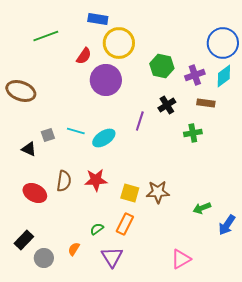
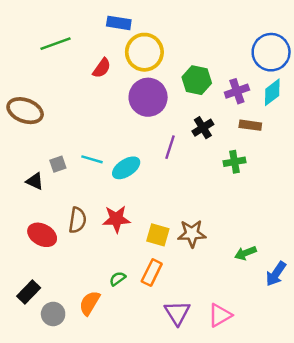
purple circle: (106, 80) -> (148, 97), moved
orange semicircle: (74, 249) -> (90, 303), size x1.5
purple triangle: (112, 257) -> (177, 313), moved

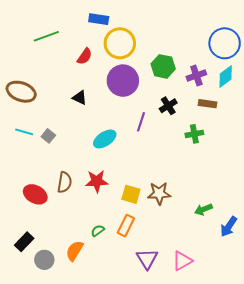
cyan line: (92, 159) -> (24, 132), moved
gray square: (58, 164) -> (48, 136), turned -32
black triangle: (35, 181) -> (80, 98), moved

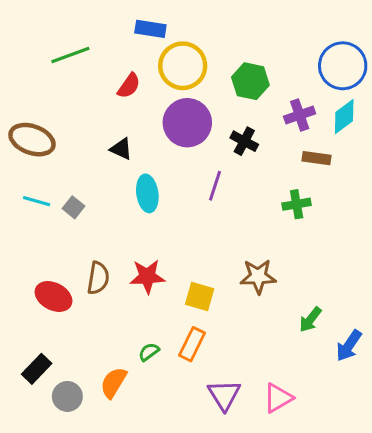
green hexagon: (163, 66) -> (250, 81), moved
black cross: (168, 106) -> (244, 141), moved, turned -30
cyan ellipse: (105, 139) -> (147, 193), moved, turned -65
brown star: (159, 193) -> (258, 276), moved
green arrow: (203, 209) -> (310, 320), turned -30

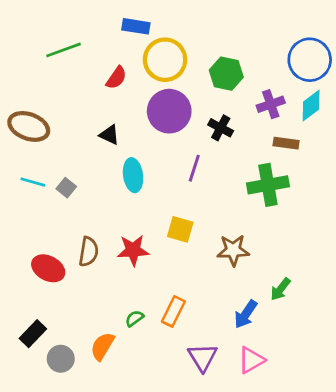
green cross: (297, 204) -> (268, 185), size x1.6
yellow square: (200, 296) -> (180, 229), moved
blue arrow: (349, 346) -> (246, 314), moved

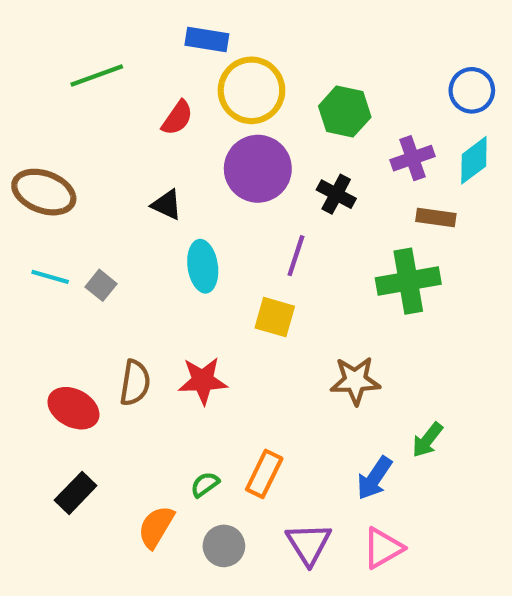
blue circle: (310, 60) -> (472, 90), size x0.7
yellow square: (180, 229) -> (275, 317), moved
black rectangle: (33, 334) -> (76, 493), moved
gray circle: (61, 359) -> (224, 546), moved

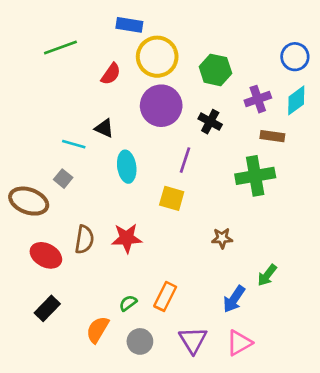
brown ellipse: (44, 192) -> (29, 201), moved
cyan line: (50, 277) -> (74, 144), moved
brown star: (355, 381) -> (222, 238), size x0.7

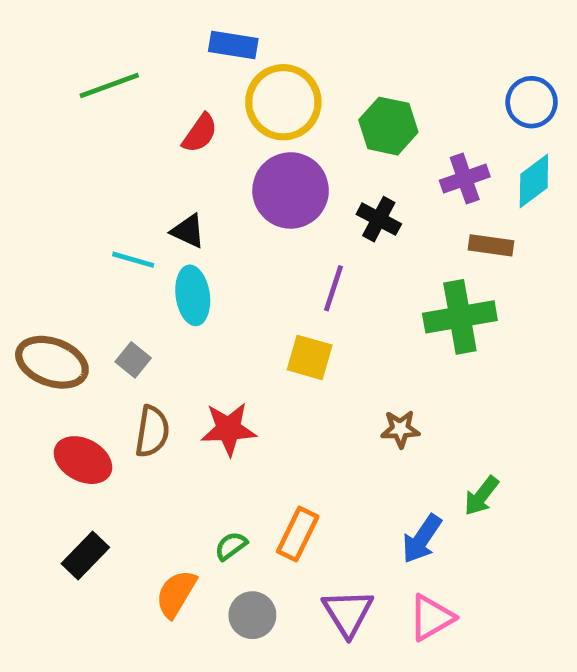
cyan ellipse: (127, 167) -> (193, 295), moved
gray square: (63, 179) -> (133, 360), moved

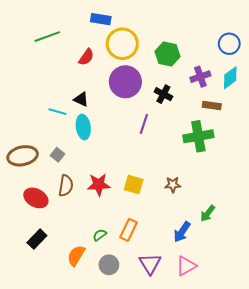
yellow square: (310, 357) -> (134, 185), moved
brown ellipse: (52, 362) -> (23, 156), turned -32

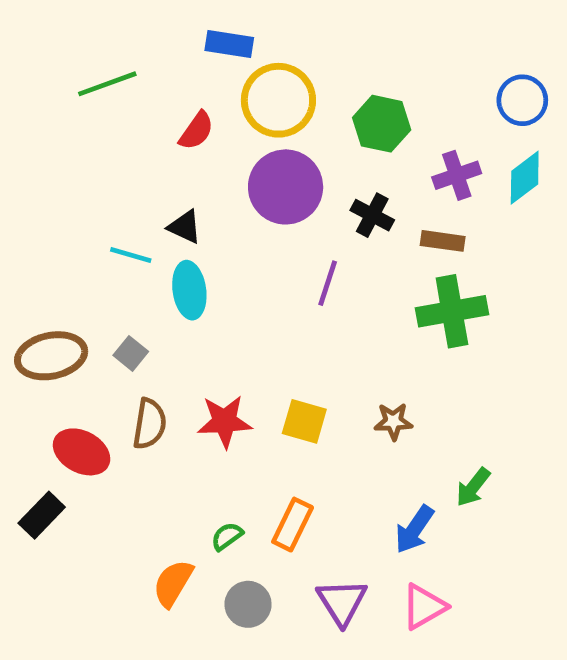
brown rectangle: (212, 105) -> (443, 241), moved
black rectangle: (37, 239) -> (42, 515), moved

